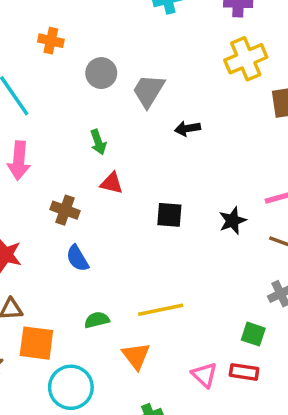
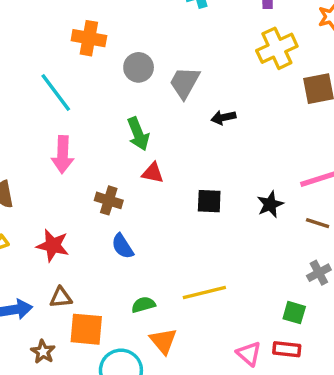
orange cross: (51, 41) -> (89, 38), size x1.4
green arrow: (98, 142) -> (138, 134), size x1.4
orange triangle: (136, 356) -> (163, 341), moved

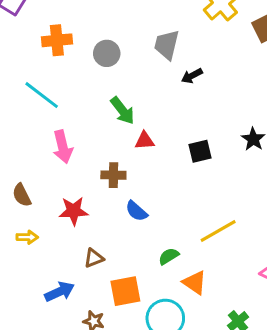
gray trapezoid: (185, 83) -> (167, 45), moved
red star: (53, 245) -> (74, 211), moved
brown triangle: (61, 297) -> (94, 258), moved

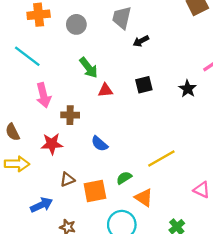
black square: (200, 151) -> (144, 85), moved
brown cross: (113, 175) -> (70, 115), moved
yellow arrow: (27, 237) -> (17, 164), size x1.5
orange square: (125, 291) -> (95, 191), moved

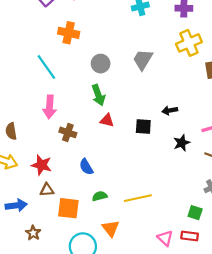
gray circle: (76, 24) -> (101, 64), moved
black arrow: (141, 41) -> (170, 110), moved
red star: (52, 144) -> (42, 165), moved
green semicircle: (124, 178) -> (100, 196), moved

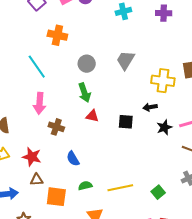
yellow cross: (189, 43) -> (163, 81), moved, turned 30
black star: (182, 143) -> (164, 127), moved
green square: (195, 213) -> (158, 192), moved, turned 32

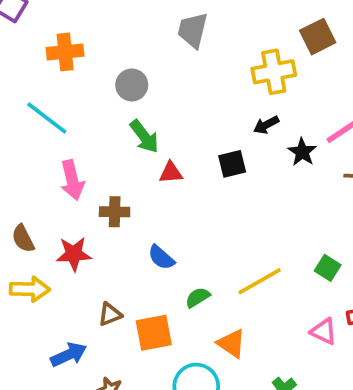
gray trapezoid: (126, 60) -> (193, 30), moved
red star: (32, 157) -> (74, 254), moved

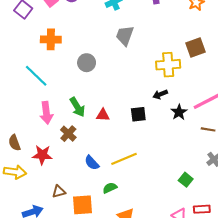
green arrow: (144, 136) -> (77, 107), moved
brown cross: (115, 212) -> (68, 134), turned 35
yellow line: (260, 281) -> (124, 159), moved

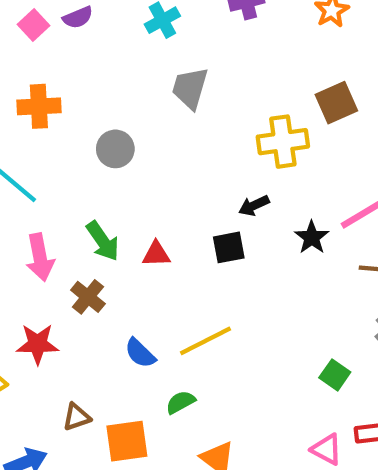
black arrow: (160, 94) -> (254, 206), moved

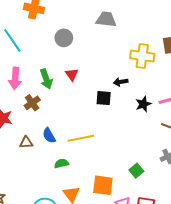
gray trapezoid: (190, 88) -> (106, 19), turned 65
red triangle: (156, 254) -> (72, 74), moved, turned 40
brown triangle: (77, 417) -> (26, 142), moved
orange square: (127, 441) -> (103, 185), moved

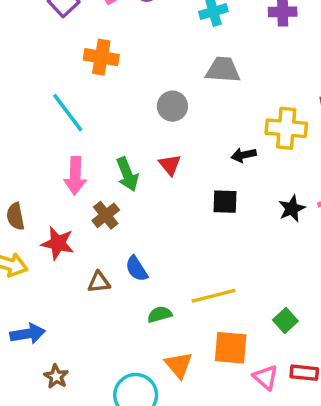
gray circle: (64, 38) -> (172, 106), moved
black arrow: (121, 82) -> (244, 155), moved
yellow line: (81, 138) -> (213, 296), moved

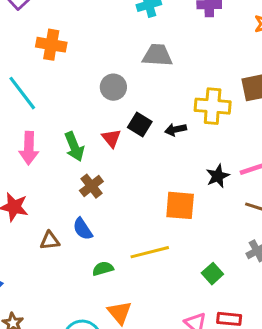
black square: (225, 202) -> (140, 124), moved, turned 30
brown cross: (106, 215) -> (91, 186), moved
orange square: (231, 348) -> (180, 205), moved

